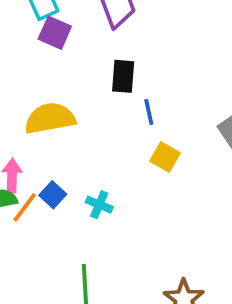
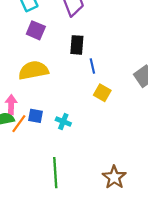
purple square: (55, 33) -> (36, 30), moved
blue square: (53, 195) -> (36, 116), turned -32

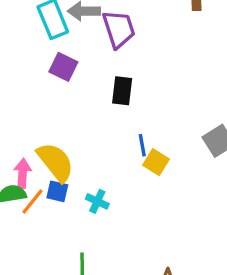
blue line: (92, 66) -> (142, 145), moved
yellow semicircle: (33, 70) -> (56, 162), moved, turned 60

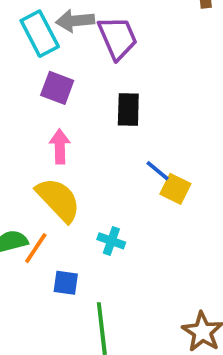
blue line: (142, 145) -> (158, 171), turned -35
pink arrow: (23, 173) -> (60, 147), moved
blue square: (57, 191) -> (66, 283), moved

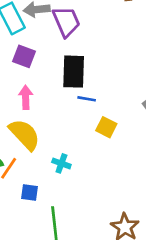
black rectangle: (128, 109) -> (74, 72), size x1.4
blue line: (158, 171) -> (87, 99), moved, turned -30

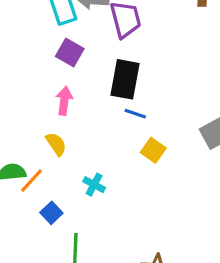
yellow semicircle: (24, 134) -> (56, 144), size x0.6
blue square: (29, 193) -> (51, 213), turned 30

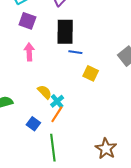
yellow semicircle: (56, 144) -> (45, 92), moved
orange line: (31, 181) -> (57, 114), moved
cyan cross: (94, 185) -> (57, 101), turned 32

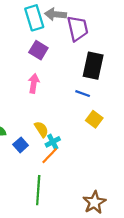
black rectangle: (65, 32) -> (93, 66), moved
blue square: (33, 124) -> (21, 145), moved

